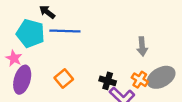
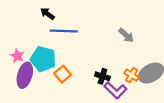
cyan pentagon: (30, 33) -> (43, 59), moved
gray arrow: (142, 46) -> (126, 35), moved, turned -42

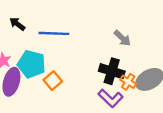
black arrow: (47, 14) -> (17, 24), moved
black cross: (102, 76) -> (112, 71), moved, size x1.5

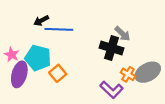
black arrow: (17, 24) -> (41, 21), moved, turned -64
black cross: (112, 71) -> (112, 48), moved

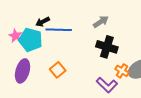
gray arrow: (122, 34) -> (101, 22), moved, turned -77
pink star: (12, 55) -> (15, 36), moved
cyan pentagon: (38, 58) -> (31, 40), moved

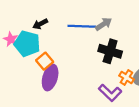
blue line: (59, 30) -> (82, 26), moved
orange square: (58, 70) -> (45, 61), moved
purple ellipse: (23, 71) -> (50, 77), moved

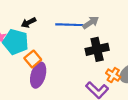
black cross: (110, 51) -> (97, 49), turned -30

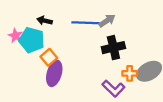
black arrow: (28, 23) -> (45, 21), turned 40
orange cross: (113, 75) -> (130, 73), turned -32

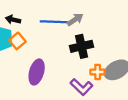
orange square: (49, 57) -> (17, 41), moved
purple ellipse: (54, 73) -> (37, 72), moved

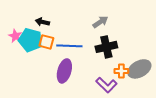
blue line: (54, 22) -> (69, 46), moved
orange square: (17, 41) -> (46, 42), turned -35

